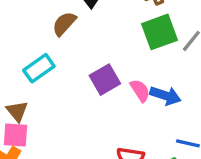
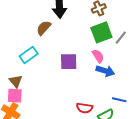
purple square: (105, 80) -> (69, 62), turned 30
pink semicircle: (140, 90) -> (98, 56), moved

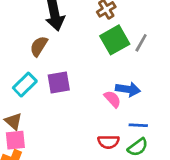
pink semicircle: (98, 56) -> (112, 99), moved
purple square: (69, 62) -> (59, 83), moved
blue line: (119, 100) -> (138, 125), moved

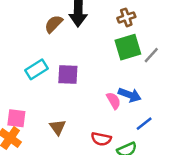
brown semicircle: (39, 46) -> (54, 24), moved
brown triangle: (13, 121) -> (58, 127), moved
blue line: (138, 125) -> (144, 124), moved, turned -54

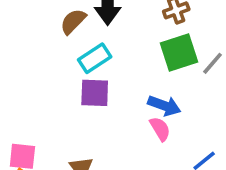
cyan rectangle: (36, 69) -> (95, 58), moved
blue arrow: (130, 95) -> (164, 106), moved

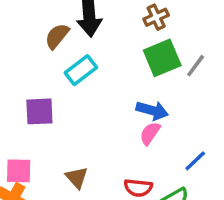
purple square: (95, 93) -> (39, 111), moved
pink semicircle: (160, 129) -> (150, 133), turned -110

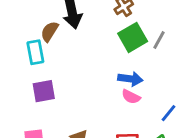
cyan rectangle: (81, 70) -> (35, 52), moved, turned -55
pink semicircle: (150, 133) -> (131, 97), turned -90

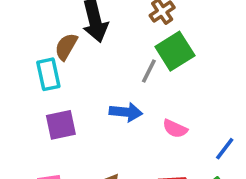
gray line: (159, 40) -> (149, 71), moved
blue arrow: (130, 79) -> (126, 112), moved

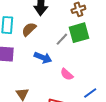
brown semicircle: (66, 47) -> (29, 29), moved

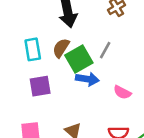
green square: (79, 33) -> (79, 59), moved

